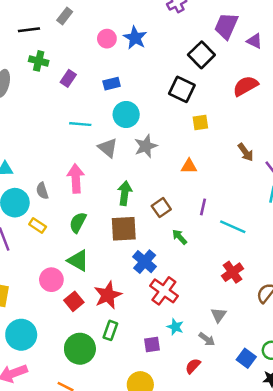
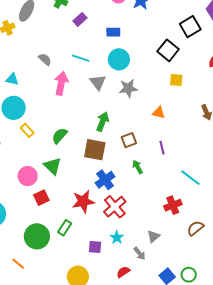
pink arrow: (76, 178) -> (61, 83), moved
gray semicircle: (42, 191) -> (45, 59), moved, turned 136
purple line: (203, 207) -> (162, 148), turned -40
cyan line: (233, 227) -> (191, 178), moved
red star: (108, 295) -> (83, 201), moved

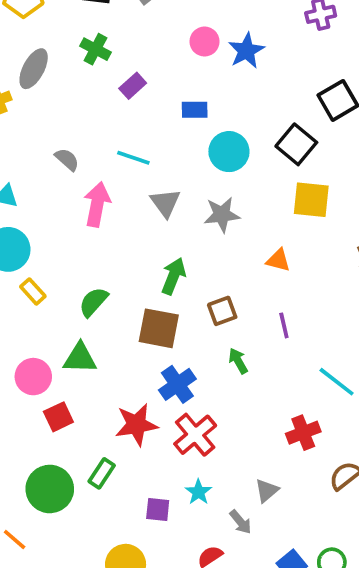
cyan circle: (119, 59) -> (229, 152), moved
yellow square: (176, 80) -> (311, 200), size x1.5
green triangle: (53, 166) -> (80, 358), turned -42

